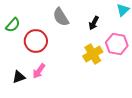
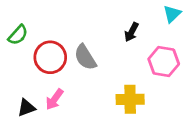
gray semicircle: (61, 17) -> (85, 57), moved
yellow cross: (93, 54) -> (130, 99), moved, turned 30

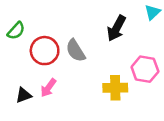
black arrow: (131, 32) -> (116, 28), size x1.5
pink hexagon: (164, 61) -> (145, 69), moved

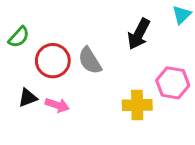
pink arrow: (48, 88) -> (57, 105), turned -108
black triangle: (24, 95) -> (28, 98), moved

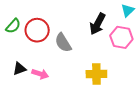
red circle: (53, 61) -> (37, 30), moved
pink hexagon: (173, 83) -> (121, 37), moved

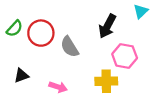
pink hexagon: (121, 37) -> (125, 56), moved
pink arrow: (40, 74) -> (58, 87), moved

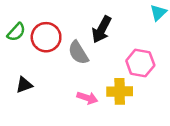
black arrow: (107, 26) -> (102, 29), moved
pink arrow: (58, 87) -> (87, 98), moved

